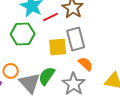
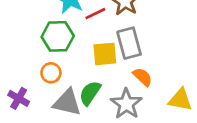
orange circle: (11, 71) -> (51, 73), moved
gray triangle: (30, 83) -> (67, 102), turned -35

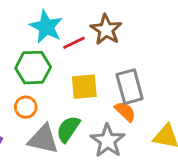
gray rectangle: (129, 43) -> (130, 87), moved

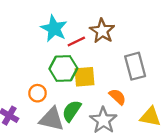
green hexagon: (33, 68) -> (63, 69), moved
gray rectangle: (130, 87) -> (135, 66), moved

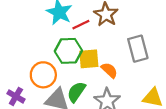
orange circle: (37, 93) -> (43, 75), size x1.5
orange semicircle: (117, 97) -> (109, 70), moved

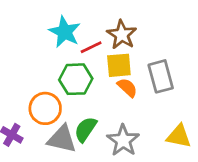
yellow square: (89, 59) -> (119, 65), moved
orange semicircle: (109, 70) -> (127, 88), moved

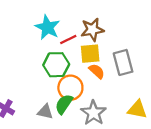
brown star: (122, 35) -> (92, 30), turned 30
orange circle: (45, 108) -> (70, 88), moved
gray triangle: (62, 139) -> (45, 112), size x0.7

